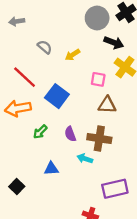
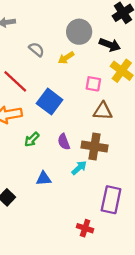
gray circle: (97, 18) -> (79, 32), moved
cyan arrow: (85, 159) -> (79, 168), turned 120
purple rectangle: (115, 189) -> (111, 200), turned -65

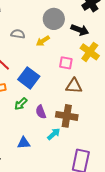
gray semicircle: (37, 49) -> (18, 34), turned -32
green arrow: (32, 139) -> (21, 104), moved

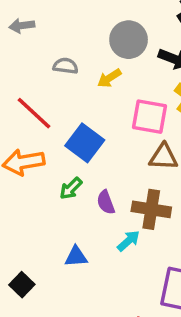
pink square: (66, 63) -> (150, 117), size x1.5

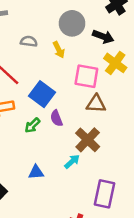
yellow arrow: (109, 78) -> (59, 50), turned -84
purple semicircle: (106, 202) -> (56, 118), moved
brown cross: (151, 209) -> (88, 140), turned 35

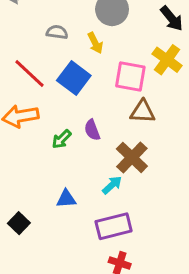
black arrow: (103, 37) -> (172, 18), moved, turned 30
blue square: (42, 94) -> (74, 78), moved
purple rectangle: (104, 194) -> (114, 226), moved, turned 64

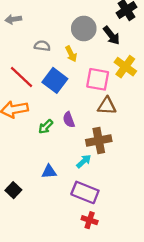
black arrow: (172, 18) -> (111, 35), moved
brown cross: (132, 157) -> (99, 140), turned 35
purple rectangle: (114, 226) -> (85, 192), turned 36

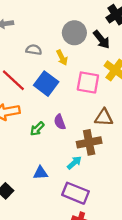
brown triangle: (107, 106) -> (104, 117), moved

